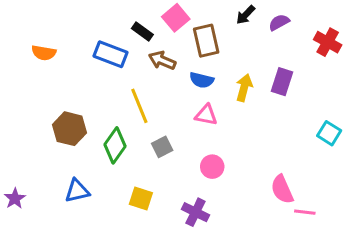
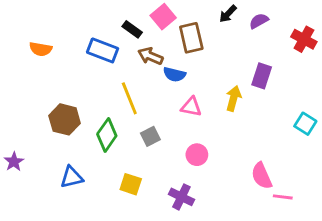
blue semicircle: (202, 80) -> (174, 74), moved
yellow arrow: (244, 88) -> (234, 98), moved
purple star: (15, 199) -> (14, 162), moved

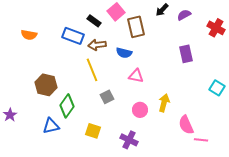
brown arrow: (150, 56) -> (97, 45), moved, turned -30
purple rectangle: (262, 76) -> (186, 54), turned -30
yellow arrow: (234, 98) -> (164, 103), moved
green diamond: (107, 135) -> (67, 106), moved

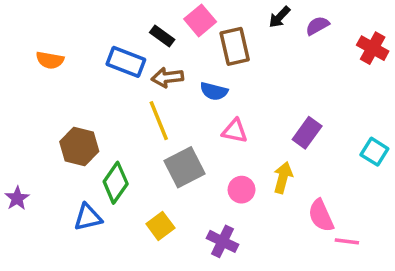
purple rectangle: (186, 54) -> (307, 133), moved, turned 48
gray square: (107, 97) -> (185, 167), size x1.6
yellow square: (93, 131) -> (160, 226), turned 35

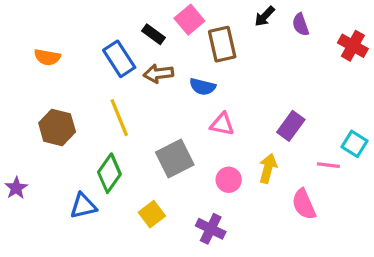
purple semicircle: (317, 26) -> (301, 25), turned -80
blue rectangle: (126, 62) -> (119, 59), turned 36
yellow line: (159, 121) -> (119, 118), moved
brown hexagon: (79, 146) -> (57, 127), moved
pink line: (347, 241) -> (328, 165), moved

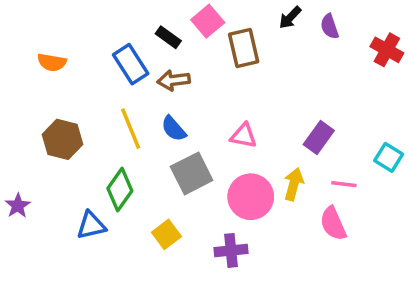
blue semicircle: (203, 87) -> (174, 129), moved, turned 35
pink line: (328, 165) -> (344, 184), moved
pink circle: (229, 180) -> (251, 197), size x1.6
purple cross: (211, 229) -> (231, 250), turned -32

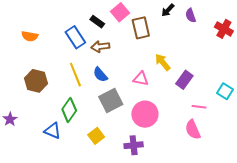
yellow arrow: (294, 184) -> (163, 62), moved, turned -54
blue triangle: (91, 225) -> (53, 131), turned 36

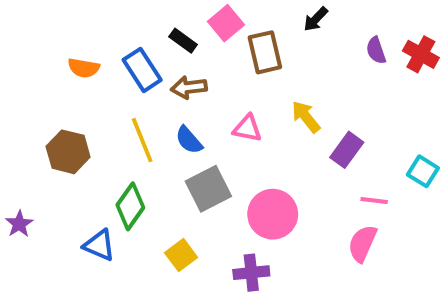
purple semicircle: (191, 15) -> (376, 50), moved
orange semicircle: (30, 36) -> (84, 68), moved
pink triangle: (141, 79) -> (247, 128), moved
pink semicircle: (193, 130) -> (362, 243), turned 48

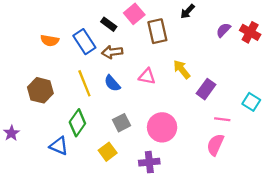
purple semicircle: (376, 50) -> (223, 30), turned 63
gray square: (208, 189) -> (121, 123), moved, size x0.7

